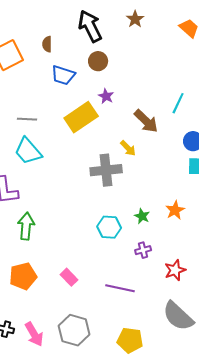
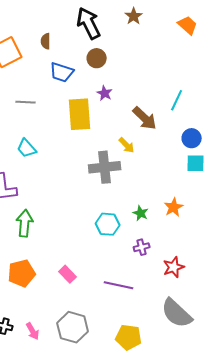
yellow rectangle: (81, 117) -> (80, 114), turned -60
gray line: (27, 119) -> (26, 102), moved
cyan trapezoid: (28, 151) -> (27, 148), size x0.7
pink arrow: (34, 334) -> (33, 331), size x0.7

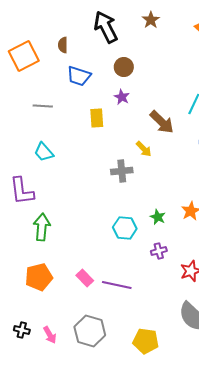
brown circle: (97, 58) -> (124, 67), moved
yellow rectangle: (80, 114) -> (97, 118), size x0.6
gray cross: (105, 167) -> (122, 171), size x0.7
purple line: (119, 285) -> (117, 285), moved

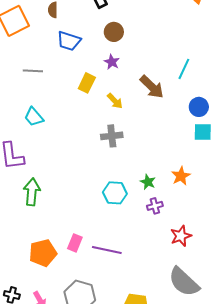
yellow rectangle: (97, 118) -> (87, 83), turned 30
yellow arrow: (144, 149) -> (115, 101), moved
purple cross: (159, 251) -> (155, 206), moved
orange pentagon: (39, 277) -> (43, 253), moved
pink rectangle: (85, 278) -> (75, 243), turned 66

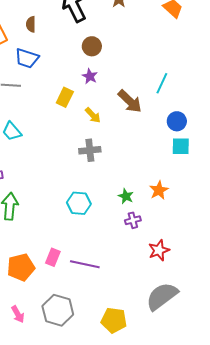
blue trapezoid: (69, 41) -> (27, 58), moved
cyan hexagon: (115, 193) -> (79, 203), moved
gray semicircle: (184, 282) -> (162, 296), turned 100

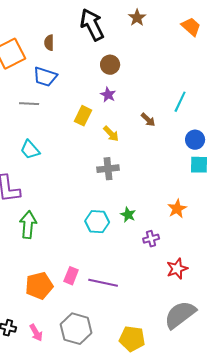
brown arrow: (130, 101) -> (148, 120), size x0.6
green star: (126, 196) -> (128, 215), moved

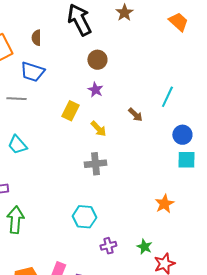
green star: (128, 215) -> (144, 247), moved
purple cross: (151, 239) -> (108, 246), moved

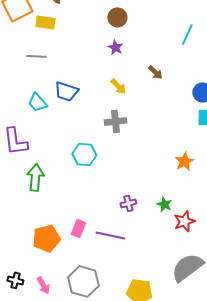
blue trapezoid: (32, 72) -> (66, 91), moved
cyan line: (167, 97) -> (187, 34), moved
yellow rectangle: (70, 111) -> (45, 22), moved, turned 72
cyan hexagon: (84, 217) -> (84, 154), moved

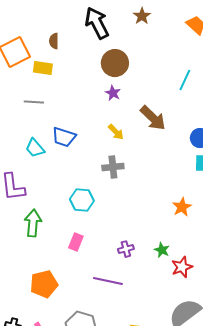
brown circle: (117, 17) -> (115, 63), size x1.4
brown arrow: (155, 72) -> (153, 118), size x1.8
pink rectangle: (78, 228) -> (76, 242), moved

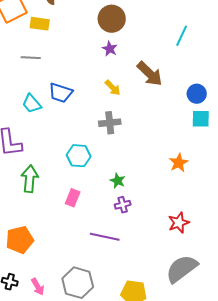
green star: (162, 250) -> (118, 181), moved
orange pentagon: (44, 284) -> (20, 240), moved

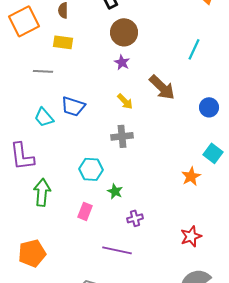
yellow rectangle: (40, 24) -> (63, 42), moved
cyan square: (201, 119) -> (213, 153), moved, turned 36
green star: (118, 181) -> (115, 191), moved

